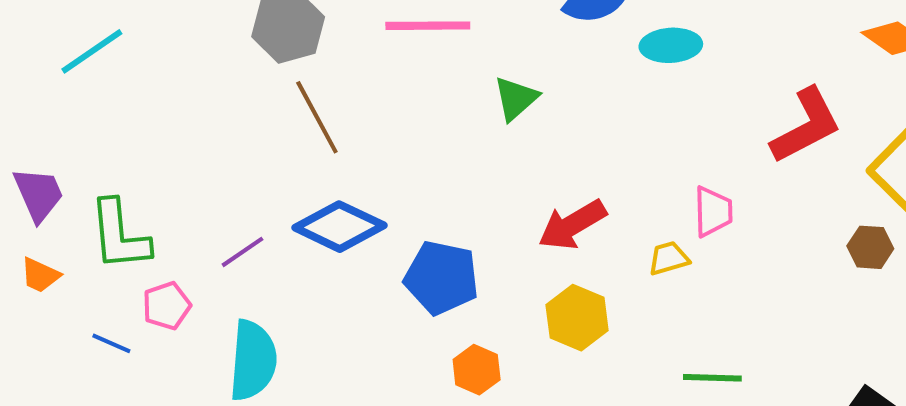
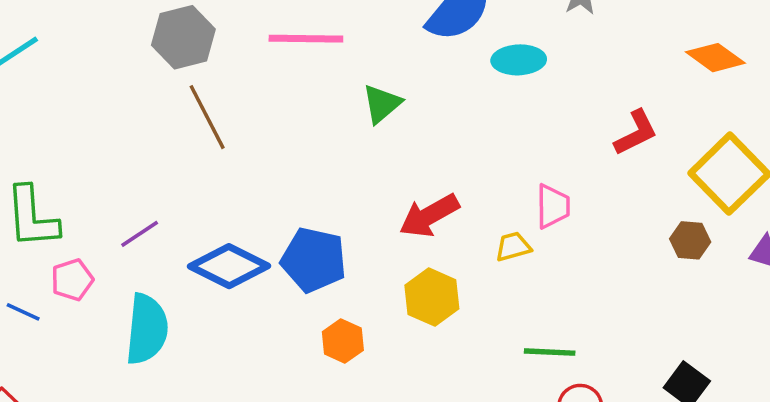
red L-shape: (806, 126) -> (636, 133), size x0.7
blue diamond: (339, 227) -> (229, 266), moved

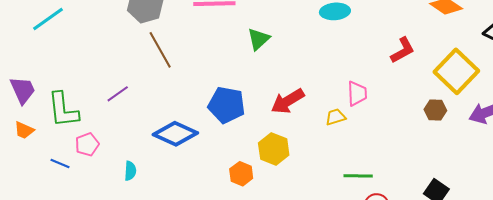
purple line: (140, 234) -> (118, 94), moved
blue pentagon: (314, 260) -> (227, 105), moved
yellow hexagon: (432, 297) -> (274, 149), moved
cyan semicircle: (147, 329) -> (130, 171), size x0.5

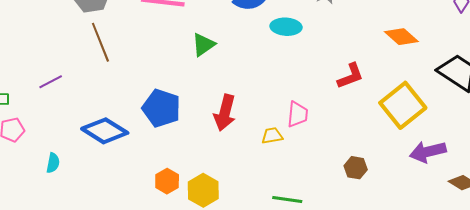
red arrow: (288, 101) -> (225, 113), turned -52
brown hexagon: (435, 110) -> (356, 168), moved
yellow hexagon: (274, 149) -> (203, 190), moved

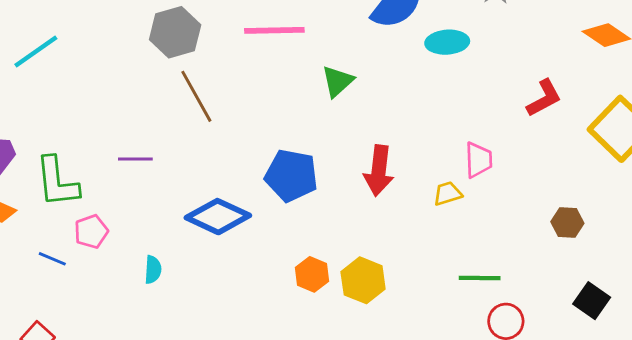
purple line: (51, 82) -> (135, 159), turned 35

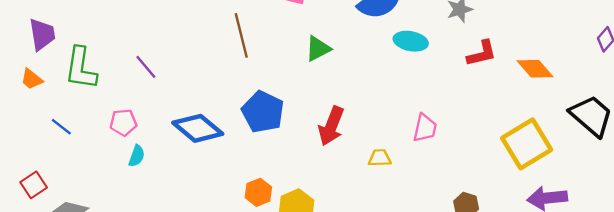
brown line: (196, 96) -> (241, 35), moved
red L-shape: (544, 98) -> (482, 53), moved
purple line: (135, 159) -> (146, 67), turned 35
pink trapezoid: (479, 160) -> (425, 128), moved
pink pentagon: (91, 232) -> (123, 122), moved

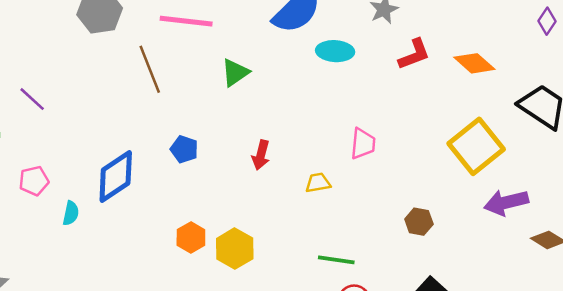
purple line: (146, 67) -> (32, 99), moved
blue pentagon: (263, 112) -> (184, 149), size x0.6
red arrow: (331, 126) -> (261, 155), size x0.7
blue diamond: (198, 128) -> (116, 177), turned -66
cyan semicircle: (137, 156) -> (71, 213), moved

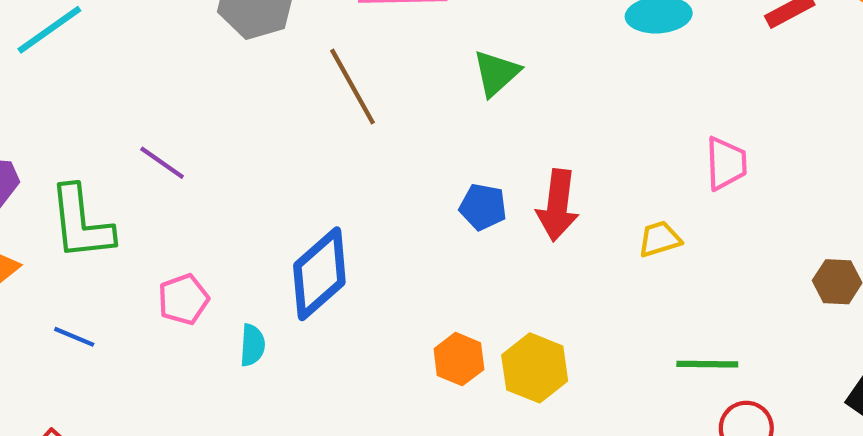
blue pentagon: (184, 149) -> (483, 207), moved
red arrow: (261, 155) -> (558, 205), size x1.4

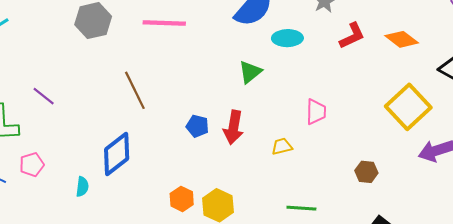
green triangle: (496, 73) -> (250, 72), moved
brown line: (352, 87) -> (135, 90), moved
pink pentagon: (183, 299) -> (32, 165), moved

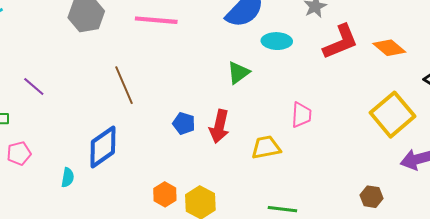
red L-shape: (352, 36) -> (341, 42), size x1.4
yellow trapezoid: (282, 146) -> (266, 147), size x1.4
brown hexagon: (366, 172) -> (371, 197), moved

